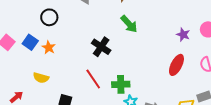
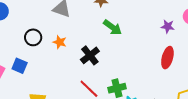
orange star: (49, 47) -> (60, 42), moved
black cross: (101, 47) -> (90, 55), turned 30

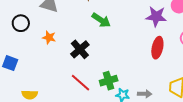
purple star: (168, 26) -> (156, 17), size x1.5
black circle: (33, 37) -> (21, 23), moved

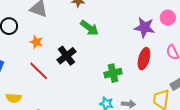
green cross: (109, 81) -> (113, 73), moved
red line: (81, 83) -> (39, 71), moved

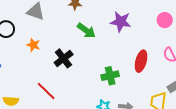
purple star: (145, 27) -> (121, 22), moved
red line: (39, 71) -> (46, 91), moved

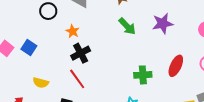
purple star: (121, 22) -> (163, 23), turned -30
black cross: (64, 58) -> (81, 53), moved

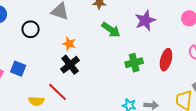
orange star: (73, 31) -> (69, 44), moved
green cross: (143, 75) -> (134, 63), moved
red line: (77, 79) -> (58, 92), moved

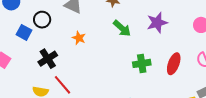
black cross: (70, 65) -> (48, 59), moved
blue square: (18, 69) -> (24, 32), moved

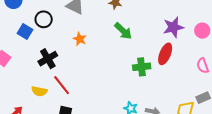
purple star: (157, 23) -> (173, 27), moved
red ellipse: (174, 64) -> (165, 54), moved

